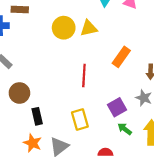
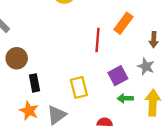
red line: (84, 76) -> (98, 40), moved
green arrow: (125, 129) -> (125, 98), turned -40

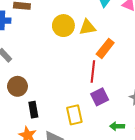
orange rectangle: (123, 23) -> (105, 48), moved
purple square: (118, 76) -> (100, 97), moved

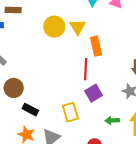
yellow triangle: (87, 27) -> (78, 27), turned -48
orange rectangle: (105, 48) -> (96, 46), turned -48
black rectangle: (33, 110) -> (30, 110), turned -49

